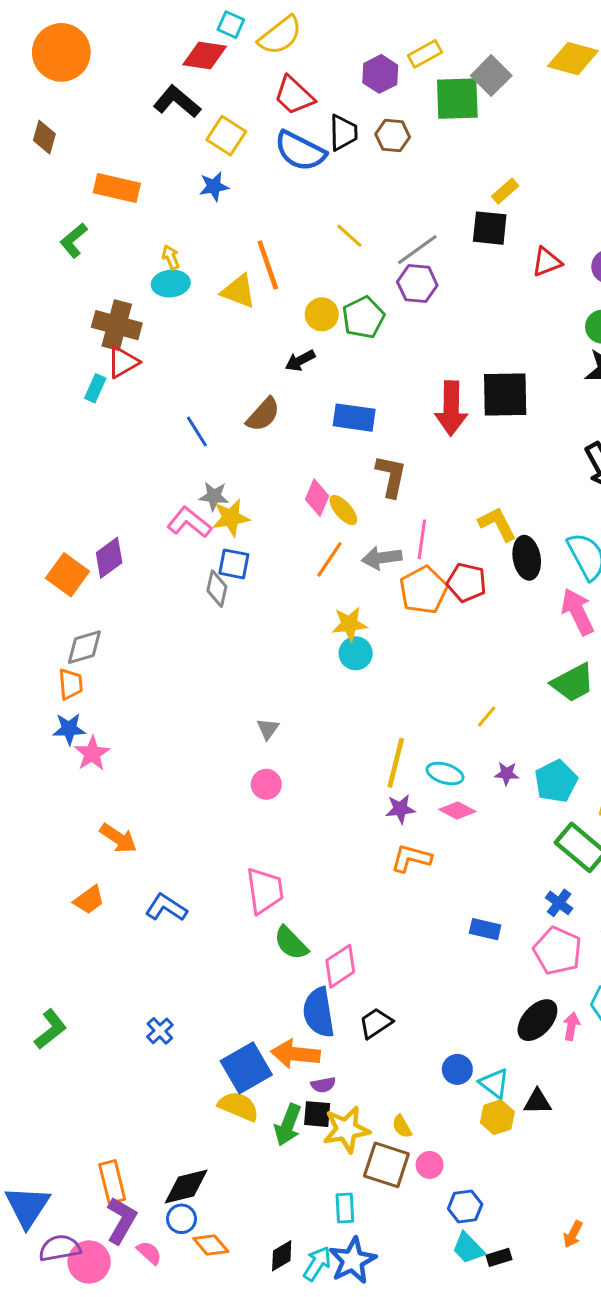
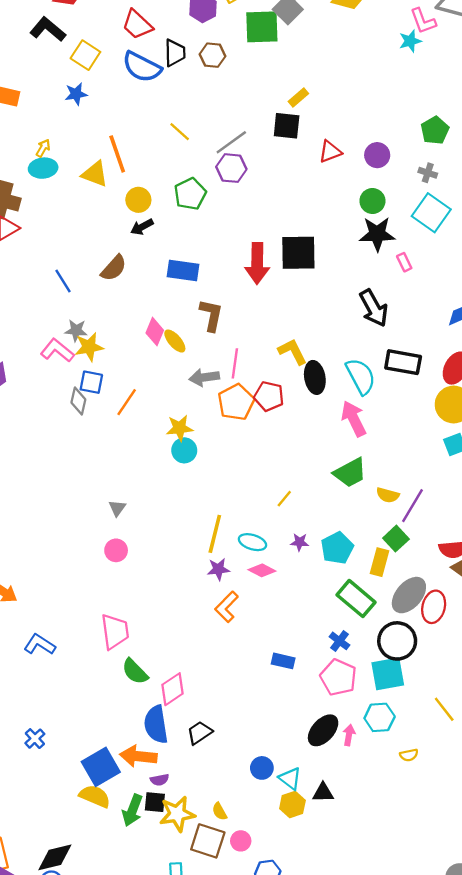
yellow arrow: (171, 257) -> (43, 148), turned 54
yellow circle: (322, 314) -> (138, 200), moved
orange line: (329, 559) -> (127, 402), moved
orange L-shape: (411, 858) -> (227, 607), turned -60

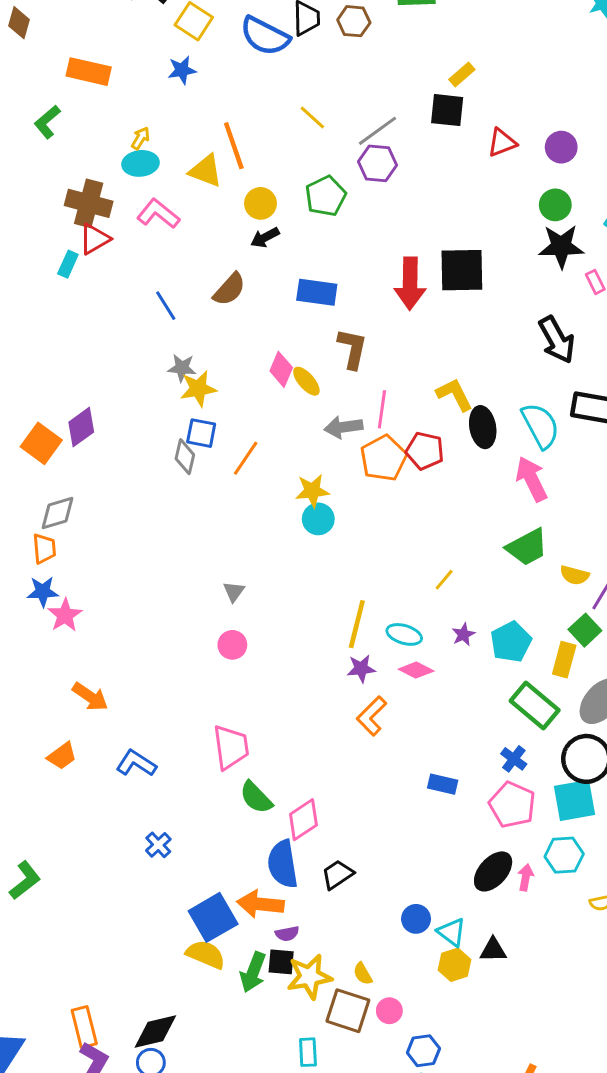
pink L-shape: (57, 350) -> (158, 214), moved
purple star: (300, 542) -> (463, 634), turned -30
blue cross: (35, 739) -> (158, 845), moved

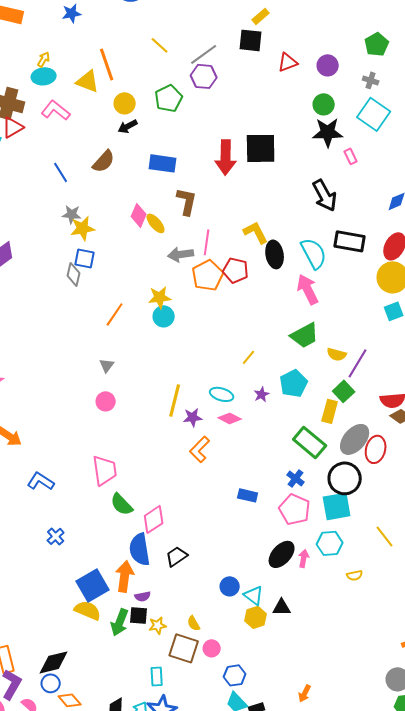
orange line: (246, 458) -> (115, 314), moved
yellow line: (357, 624) -> (175, 400), moved
cyan pentagon: (511, 642) -> (294, 383), moved
orange arrow: (260, 904) -> (125, 576), turned 92
yellow star: (309, 977) -> (158, 625), size x0.6

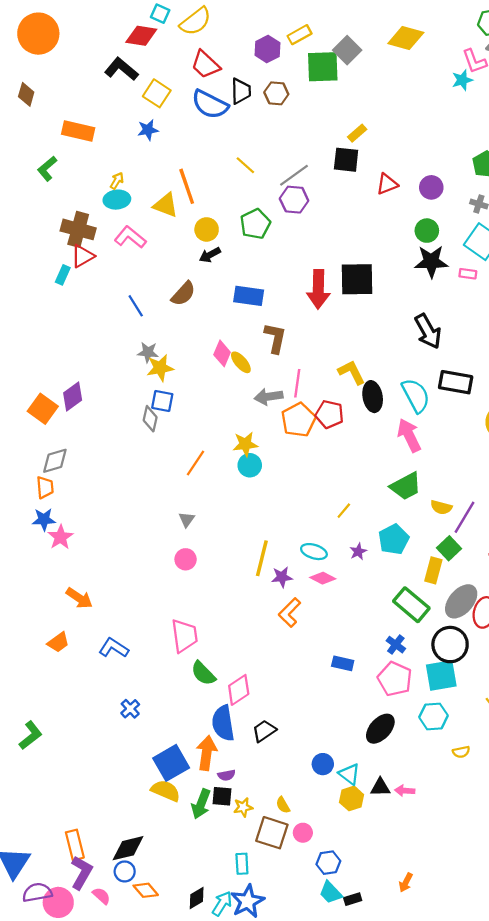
pink rectangle: (351, 156) -> (468, 274), moved, turned -56
pink arrow: (304, 558) -> (405, 791), moved, turned -96

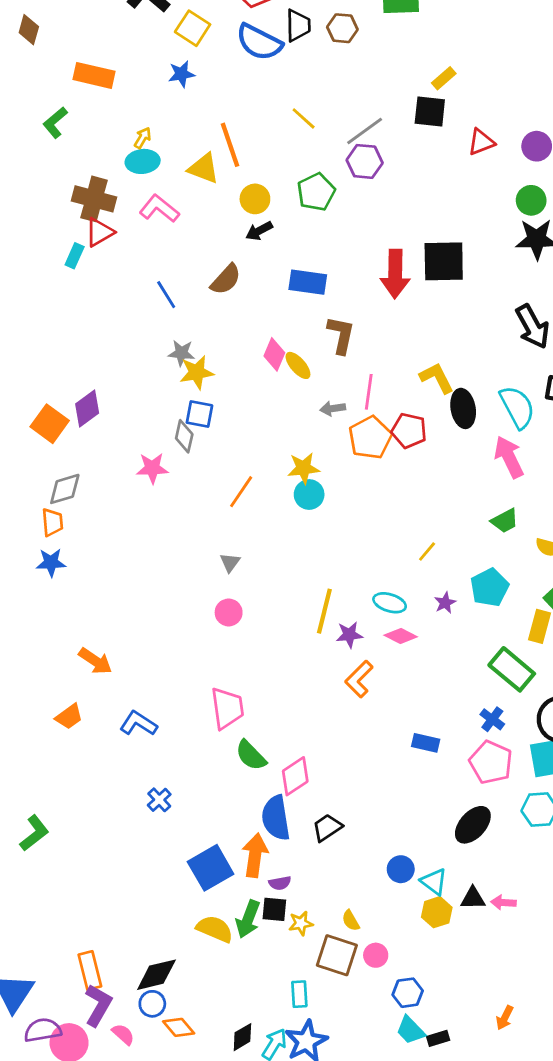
gray arrow: (269, 397) -> (333, 408), size x0.7
green trapezoid: (406, 486) -> (505, 521), size x0.7
pink star: (60, 537) -> (152, 468), moved, turned 30
yellow semicircle: (166, 791) -> (215, 929), moved

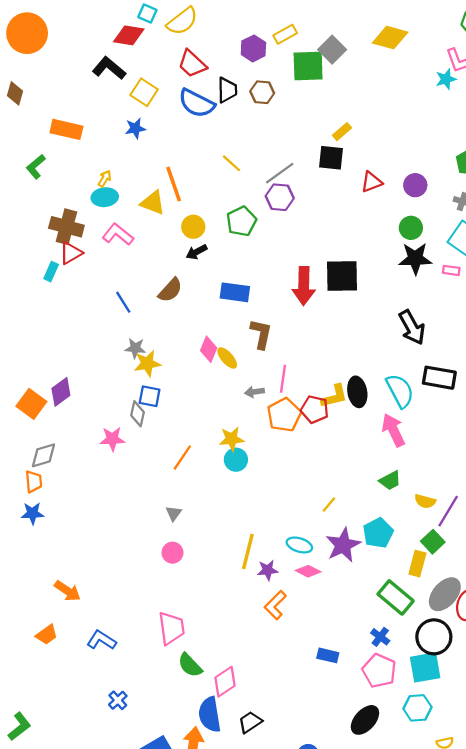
yellow L-shape: (437, 378) -> (334, 396), moved, turned 104
purple star: (445, 603) -> (343, 545), size x2.0

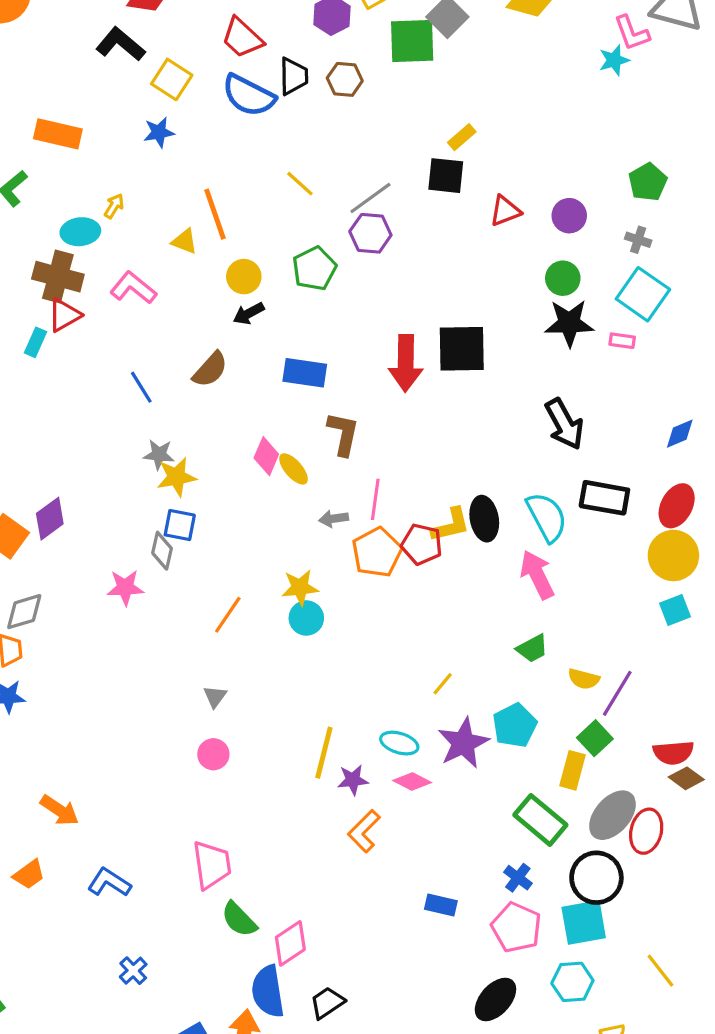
cyan ellipse: (105, 197) -> (80, 232), moved
yellow triangle: (153, 203) -> (185, 241), size x0.7

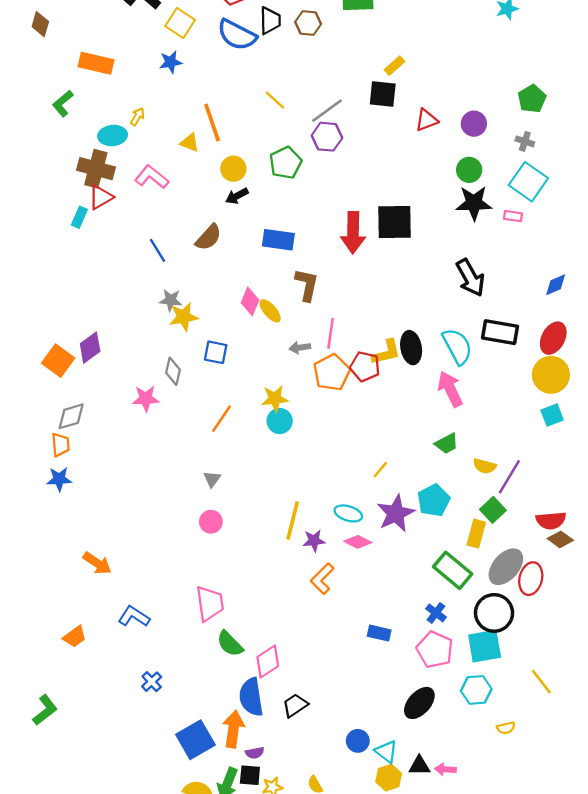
blue square: (180, 525) -> (216, 352), moved
orange trapezoid: (29, 874) -> (75, 637), moved

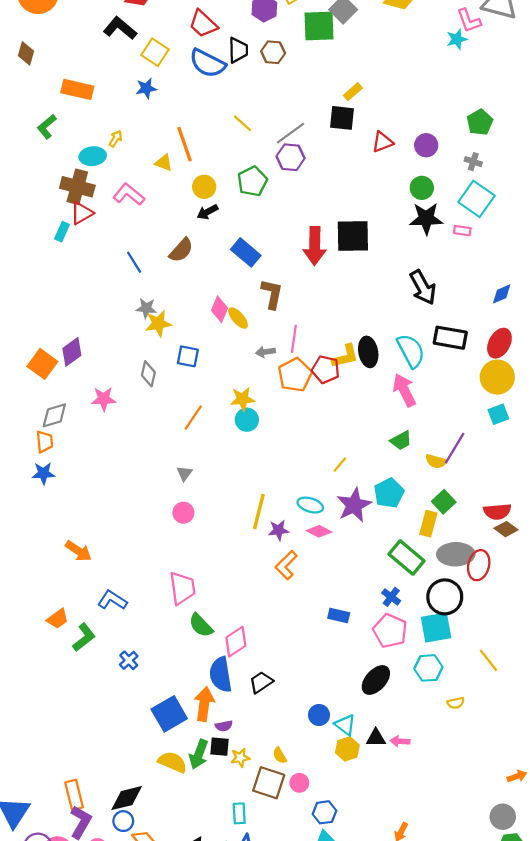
blue rectangle: (278, 240) -> (246, 252), turned 32
pink star: (146, 399) -> (104, 399), moved
purple line: (509, 477) -> (455, 448), moved
gray ellipse: (506, 567) -> (456, 554), turned 48
green L-shape: (45, 710) -> (84, 637), moved

